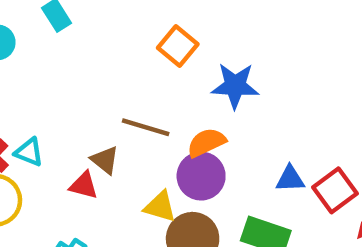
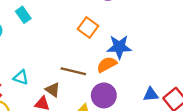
orange semicircle: (206, 142) -> (107, 65), moved
cyan triangle: (29, 152) -> (21, 77), moved

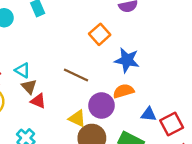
orange semicircle: (107, 65) -> (124, 91), moved
brown triangle: (53, 90) -> (29, 87), moved

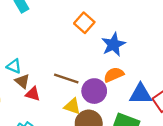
blue star: (127, 60) -> (113, 44), turned -30
brown line: (76, 75) -> (66, 79), moved
blue triangle: (149, 114) -> (141, 94), size x1.5

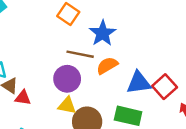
brown line: (66, 79) -> (80, 54), moved
purple circle: (94, 91) -> (67, 79), moved

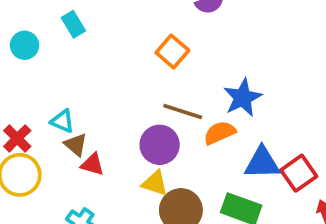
blue star: (103, 33) -> (243, 98), moved

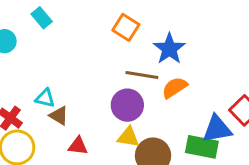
blue star: (243, 98) -> (169, 49), moved
blue triangle: (262, 163) -> (217, 129), moved
red triangle: (92, 164) -> (78, 146), moved

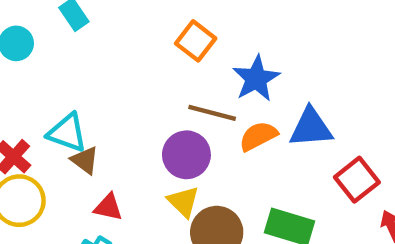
cyan triangle: (45, 98) -> (67, 133), size x1.4
blue triangle: (217, 129) -> (311, 128), moved
yellow triangle: (128, 137) -> (183, 202), turned 30

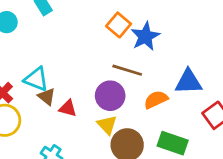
blue star: (256, 79) -> (145, 36), moved
orange semicircle: (258, 136) -> (156, 100), moved
red triangle: (108, 207) -> (68, 108), moved

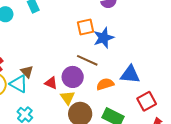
orange square: (119, 25) -> (85, 27), turned 30
cyan triangle: (36, 79) -> (19, 84), moved
red triangle: (68, 108) -> (51, 83), moved

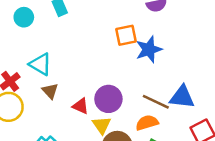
brown line: (87, 60) -> (156, 102), moved
cyan triangle: (19, 84) -> (40, 64), moved
orange semicircle: (105, 84) -> (147, 123), moved

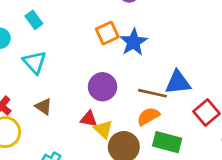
cyan triangle: (40, 64) -> (35, 62), moved, turned 30
purple circle: (108, 99) -> (103, 87), moved
red triangle: (81, 106) -> (89, 119), moved

